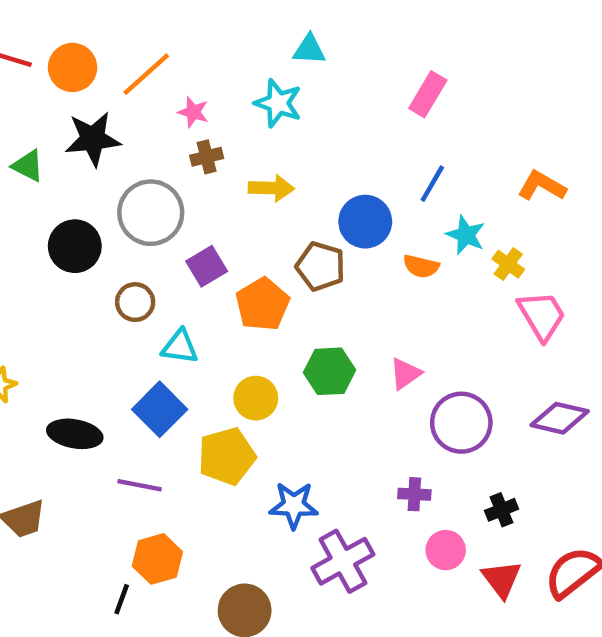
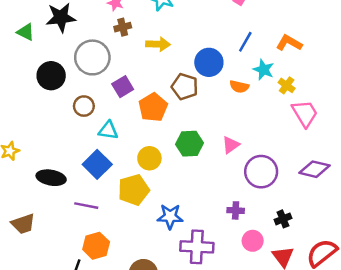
orange L-shape: (542, 186) -> (289, 43), moved
purple cross: (343, 561) -> (197, 247), turned 32

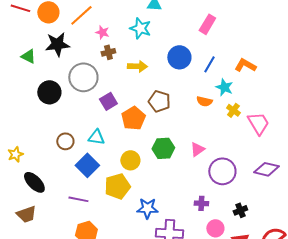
blue circle: (209, 62) -> (179, 57), moved
yellow cross: (287, 85) -> (233, 110), moved
brown circle: (84, 106) -> (65, 141), moved
black ellipse: (51, 178) -> (34, 182), moved, turned 35

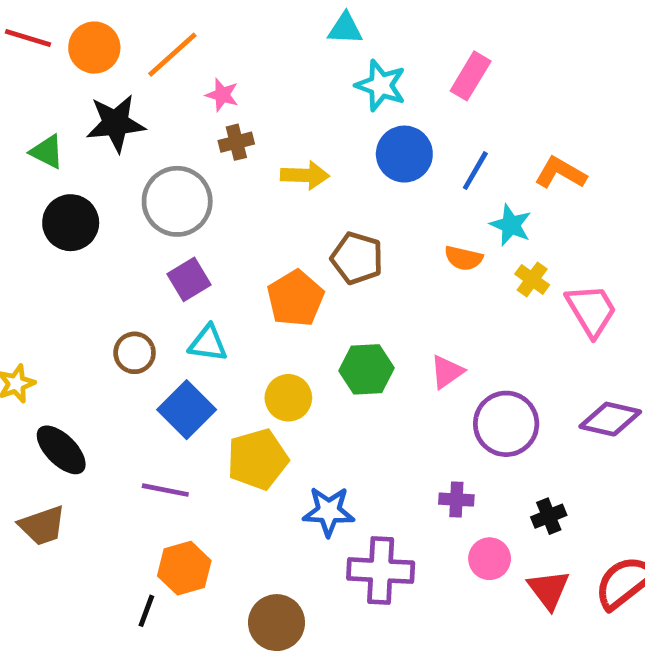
cyan star: (140, 28) -> (381, 85), moved
black circle: (49, 92) -> (71, 223), moved
purple square: (108, 101) -> (189, 279), moved

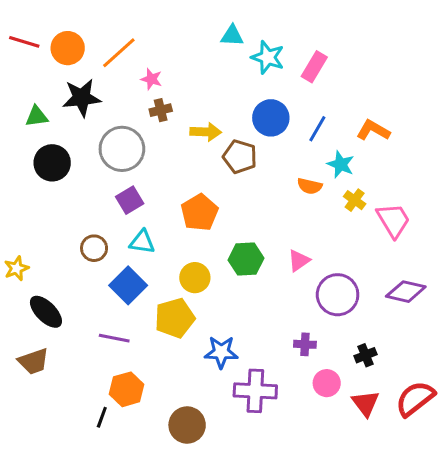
cyan star: (381, 85) -> (268, 57), moved
green triangle: (47, 152) -> (37, 116), turned -35
brown pentagon: (357, 258) -> (240, 157), moved

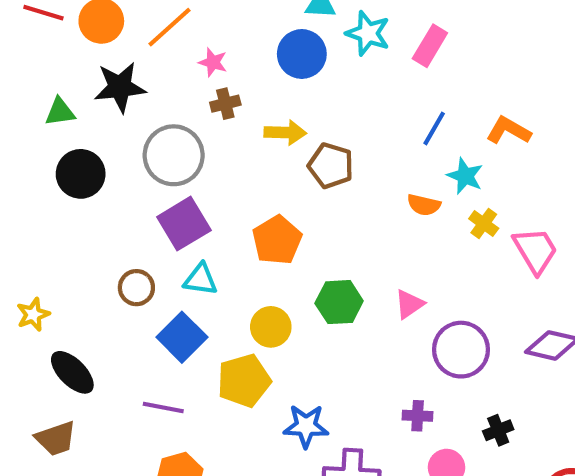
blue circle: (271, 118) -> (302, 54), moved
purple square: (130, 200) -> (184, 224), size x1.4

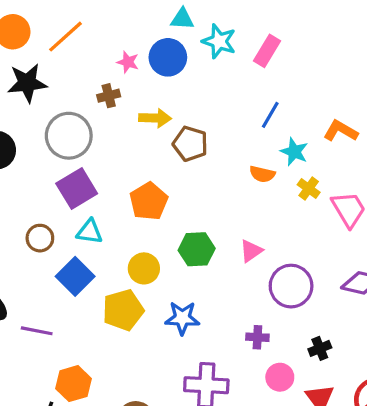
pink star: (213, 62) -> (128, 62), moved
orange L-shape: (509, 130) -> (341, 131), moved
purple line: (163, 407) -> (37, 331), moved
blue star: (306, 426) -> (182, 318), moved

